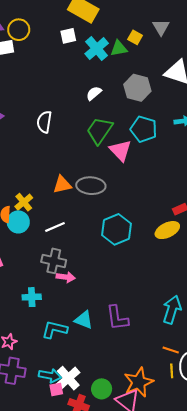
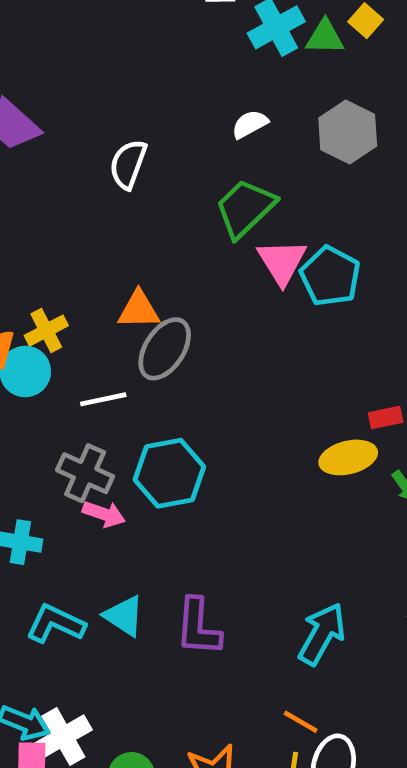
cyan pentagon: (144, 129) -> (330, 276), moved
gray ellipse: (91, 186) -> (165, 349), moved, turned -72
cyan hexagon: (117, 229) -> (169, 473), moved

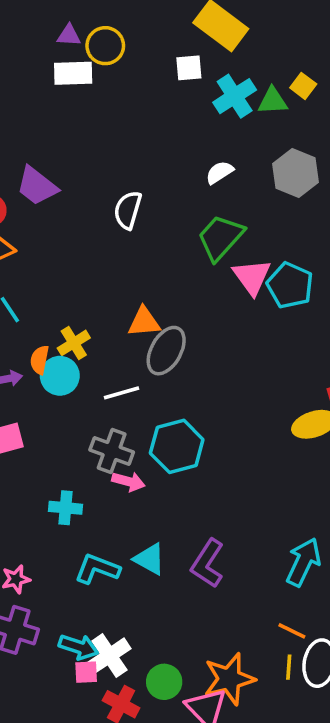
purple L-shape: (198, 627) -> (208, 563), turned 33

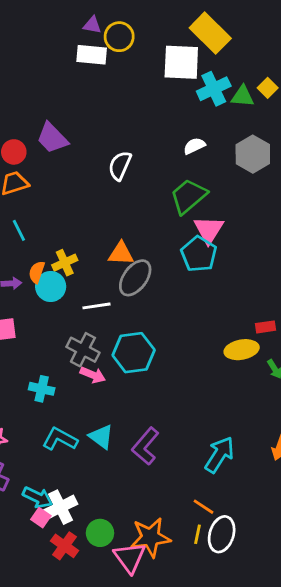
white square: (189, 68) -> (181, 62), size x1.8
cyan pentagon: (290, 285) -> (199, 254), moved
pink square: (86, 672) -> (41, 518), turned 30

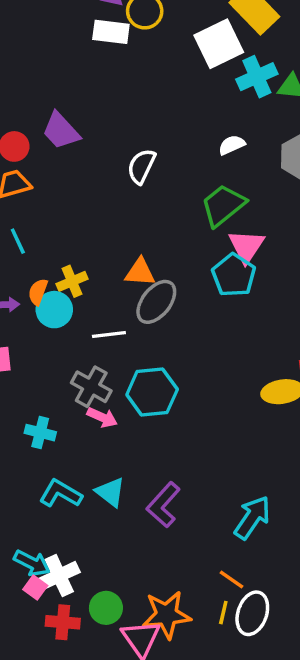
white square: (181, 62) -> (219, 44), turned -30
red cross: (65, 546) -> (63, 622), turned -32

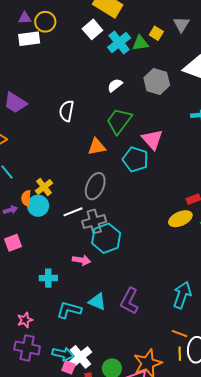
white square: (219, 44) -> (92, 29), size x0.7
pink triangle: (246, 246) -> (152, 139), moved
orange triangle: (140, 272) -> (97, 147), moved
gray cross: (91, 387) -> (94, 221), moved, turned -30

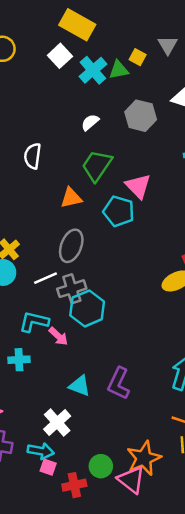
pink arrow: (81, 260) -> (58, 336), turned 36
cyan L-shape: (69, 310) -> (34, 322), moved
white cross: (80, 357) -> (57, 423), moved

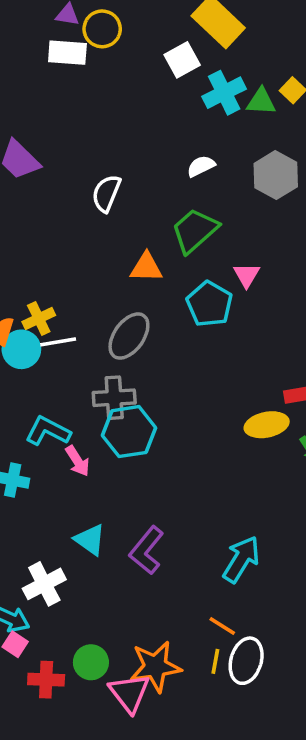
pink triangle: (138, 186) -> (246, 275), size x0.7
white line: (46, 278) -> (58, 342), moved

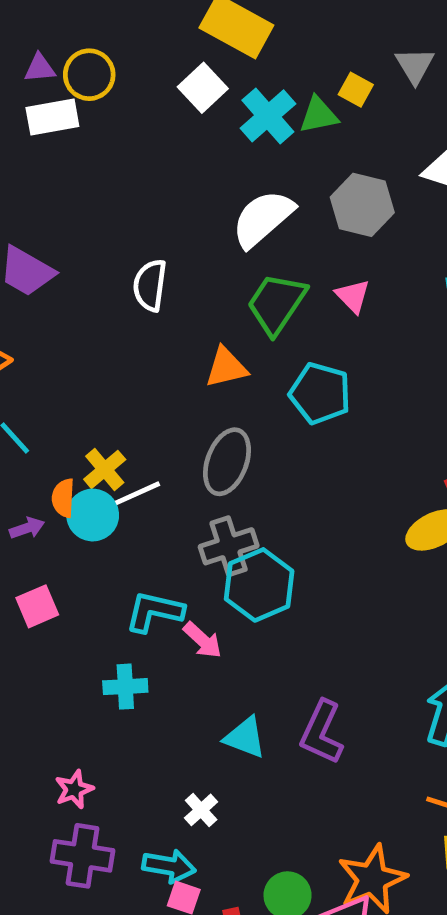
white semicircle: (201, 166) -> (263, 219), size x1.8
pink triangle: (246, 275) -> (353, 296), moved
white cross: (44, 584) -> (201, 810), size x0.6

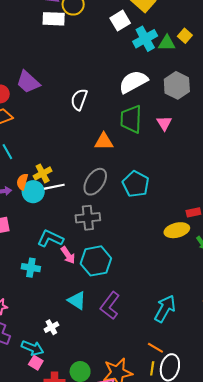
green trapezoid: (276, 304) -> (131, 119), turned -44
cyan pentagon: (320, 393) -> (136, 184), moved
cyan hexagon: (259, 585) -> (96, 261), moved

